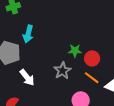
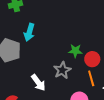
white arrow: (27, 77) -> (38, 83), moved
orange line: (92, 78) -> (91, 78), turned 35

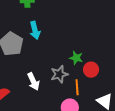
cyan arrow: (29, 32) -> (35, 30), turned -42
orange line: (91, 78) -> (77, 87), moved

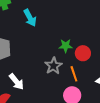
cyan arrow: (35, 30) -> (30, 18), moved
white arrow: (33, 81) -> (16, 82), moved

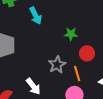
green star: (66, 46) -> (71, 34), moved
white arrow: (16, 82) -> (33, 86), moved

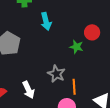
red circle: (87, 53) -> (92, 32), moved
gray star: (57, 65) -> (56, 74), turned -30

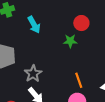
gray star: (56, 74) -> (33, 74), moved, turned 30

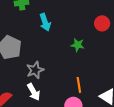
red circle: (81, 23) -> (102, 23), moved

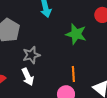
green star: (78, 45) -> (76, 34), size x1.5

